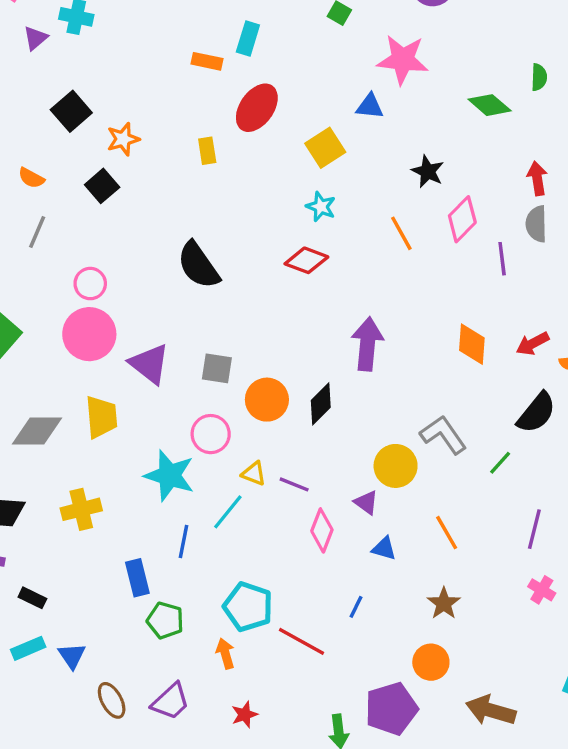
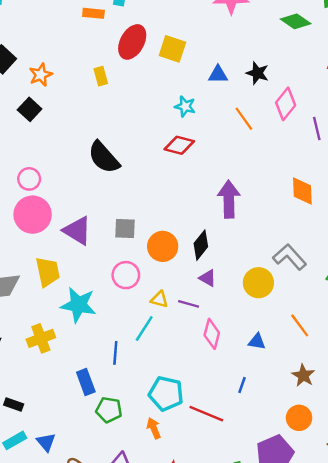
blue triangle: (370, 106) -> (218, 74), moved
yellow square: (325, 148) -> (172, 49), moved, turned -32
cyan star: (169, 475) -> (78, 305), moved
purple triangle: (366, 503) -> (208, 278), moved

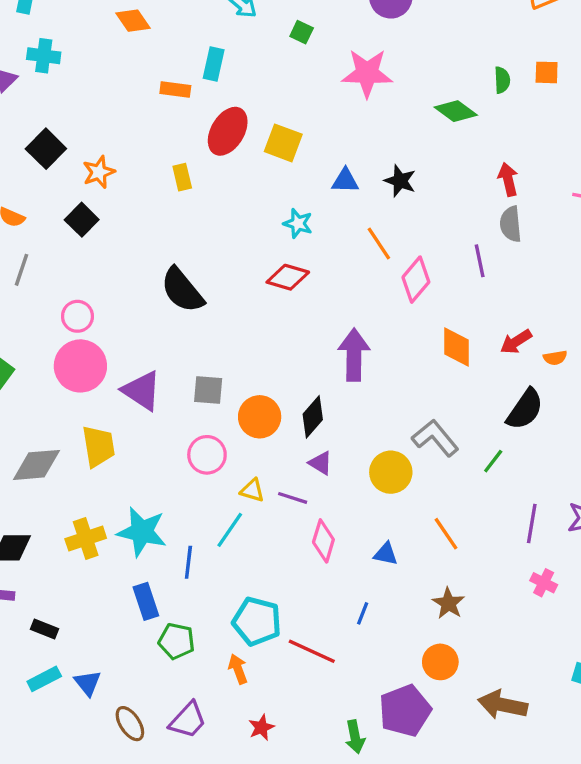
pink diamond: (286, 104) -> (416, 280), moved
cyan star: (78, 305) -> (142, 532), moved

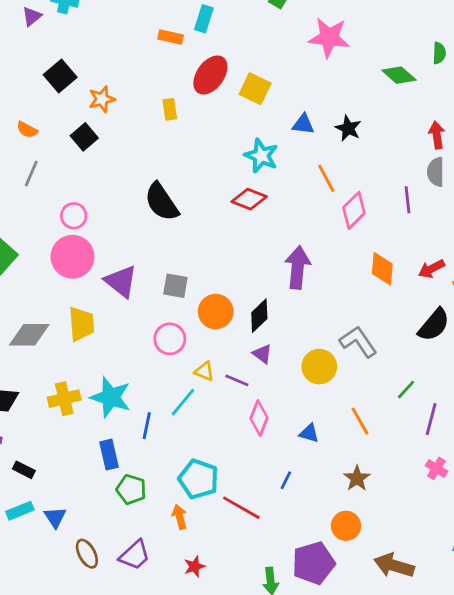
cyan star: (298, 223) -> (261, 156), size x1.4
green line: (493, 461) -> (406, 390), moved

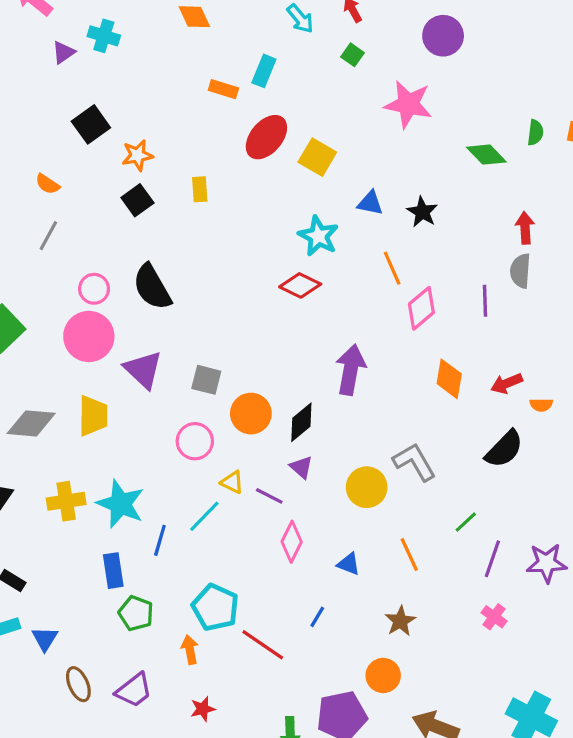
yellow rectangle: (170, 109) -> (200, 189), moved
black square: (84, 137) -> (137, 200), moved
black semicircle: (162, 202) -> (152, 287), moved

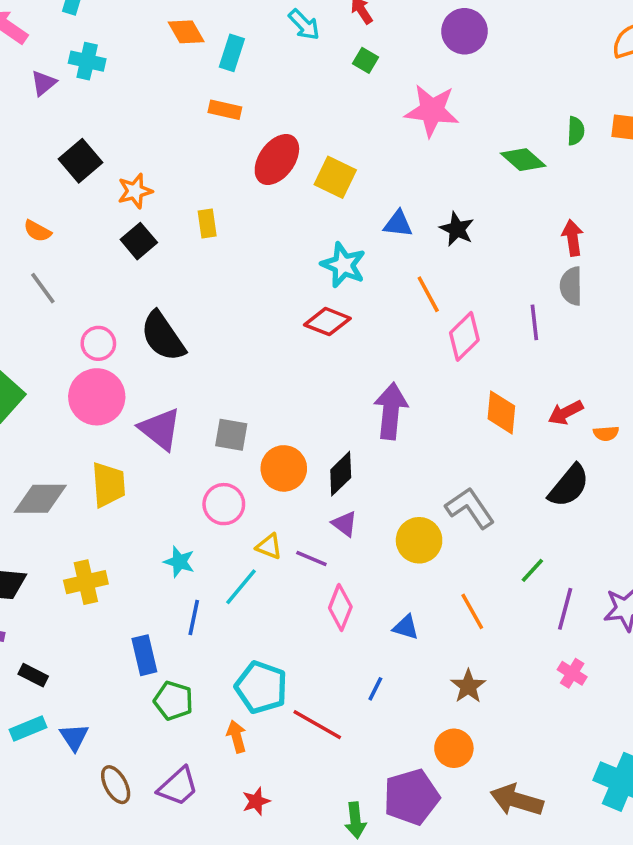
cyan rectangle: (264, 71) -> (232, 53), moved
gray line: (48, 236) -> (43, 288), turned -60
cyan star: (120, 504) -> (179, 562), moved, size x0.6

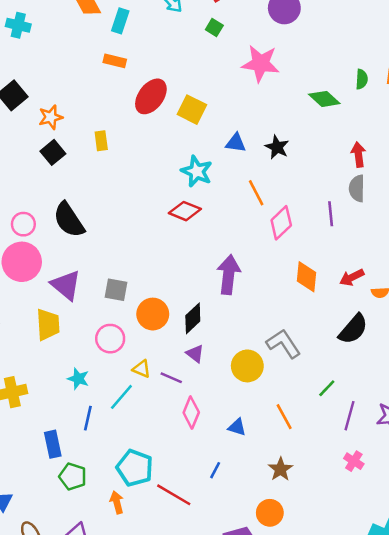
yellow trapezoid: (108, 485) -> (48, 325), moved

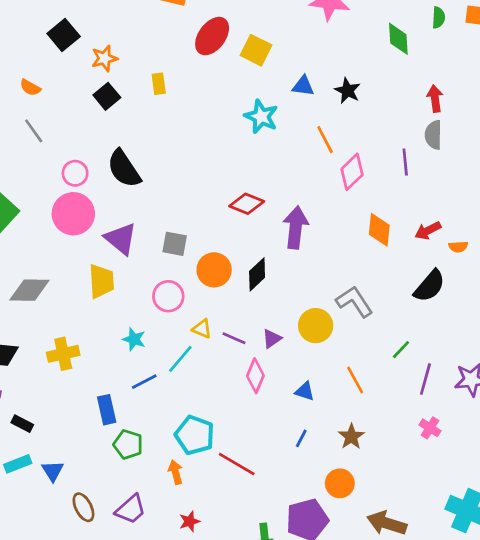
green diamond: (324, 99) -> (398, 39), turned 44
red diamond: (185, 211) -> (247, 204), moved
purple triangle: (195, 354) -> (272, 339), moved, turned 48
blue line: (88, 418) -> (144, 382), turned 50
blue line: (215, 470) -> (301, 438), moved

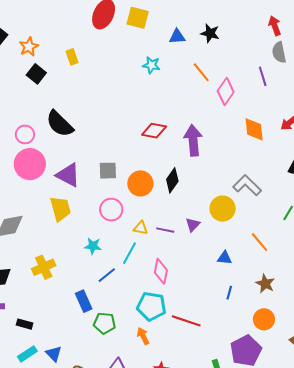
cyan star: (261, 117) -> (151, 65), size x0.7
pink diamond: (255, 376) -> (161, 271), moved

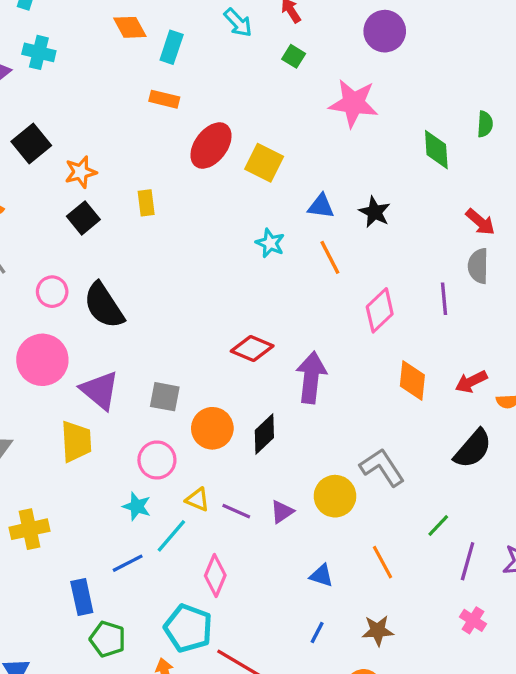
red arrow: (275, 26) -> (480, 222), turned 138
orange line: (201, 72) -> (330, 257), moved
pink circle: (25, 134) -> (52, 292), moved
cyan star: (93, 246) -> (137, 506), moved
brown star: (265, 284) -> (378, 631), turned 30

